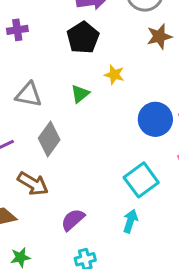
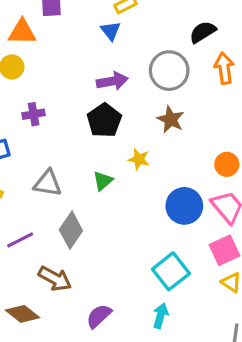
brown star: (159, 36) -> (171, 119), moved, turned -30

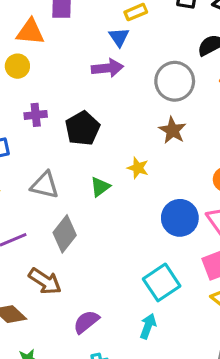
purple arrow: (112, 81) -> (107, 68), moved
black pentagon: (104, 120) -> (83, 128), moved

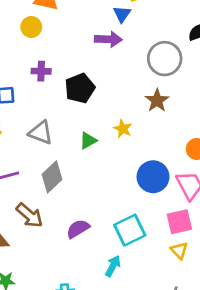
purple semicircle: (86, 322) -> (78, 229), moved

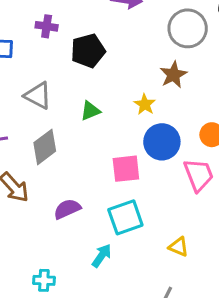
yellow star: (123, 129) -> (145, 104), moved
blue circle: (153, 177) -> (162, 142), moved
pink square: (179, 222) -> (126, 169), moved
yellow triangle: (179, 250) -> (179, 247), turned -30

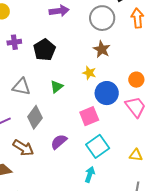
purple semicircle: (67, 209) -> (59, 142), moved

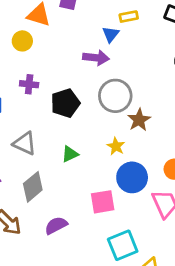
gray circle: (102, 18) -> (115, 96), moved
cyan square: (98, 146) -> (123, 245), moved

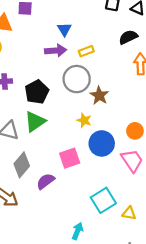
yellow rectangle: (129, 17) -> (86, 51), moved
green triangle: (70, 154) -> (35, 122), moved, size x1.5
pink square: (103, 202) -> (70, 158), moved
purple semicircle: (56, 225) -> (46, 181), moved

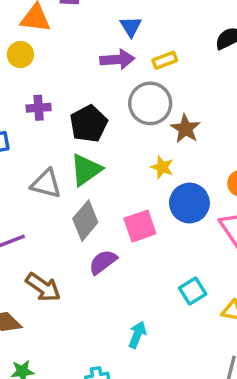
gray diamond: (22, 165) -> (85, 221), moved
cyan square: (103, 200) -> (193, 291), size x0.7
cyan arrow: (78, 231) -> (137, 335), moved

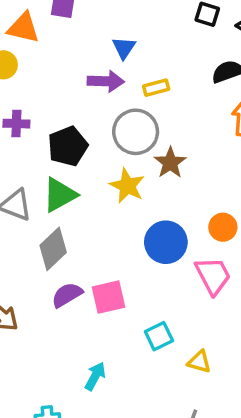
yellow star: (162, 167) -> (127, 186), moved, size x1.4
pink square: (140, 226) -> (109, 297), moved

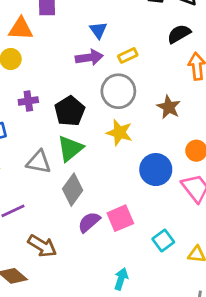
brown star: (170, 163) -> (169, 107), moved

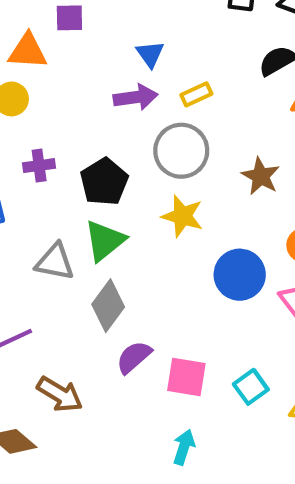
pink square: (120, 218) -> (186, 377), moved, turned 32

